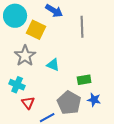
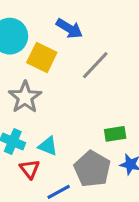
gray line: (82, 27) -> (95, 65), moved, turned 45
cyan triangle: (53, 65) -> (48, 146), moved

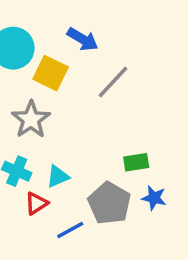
cyan triangle: (48, 146) -> (58, 176), turned -45
red triangle: (30, 169) -> (36, 203), turned 35

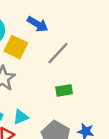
green rectangle: (136, 162) -> (64, 90), moved

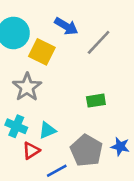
gray line: (58, 53) -> (99, 42), moved

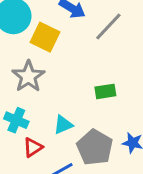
cyan triangle: (47, 130) -> (63, 125), moved

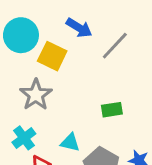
cyan cross: (16, 120) -> (24, 138), turned 30
cyan triangle: (63, 125) -> (70, 142), turned 36

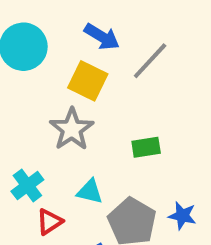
yellow square: (52, 56) -> (88, 81), moved
gray star: (36, 95) -> (72, 129), moved

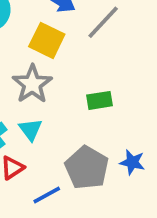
cyan triangle: (90, 192) -> (30, 130), moved, turned 40

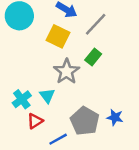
gray star: (32, 84) -> (67, 71), moved
green rectangle: (100, 100) -> (93, 57), moved, turned -42

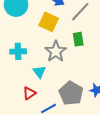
green rectangle: (93, 57) -> (78, 39), turned -48
cyan cross: (22, 99) -> (18, 51), moved, turned 35

